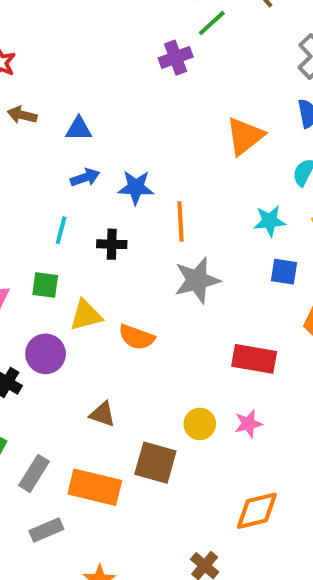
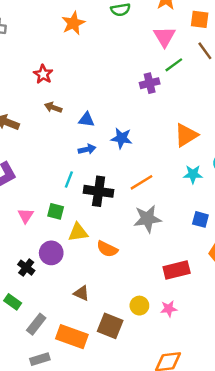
blue star: (136, 187) -> (122, 138), moved
cyan star: (270, 221) -> (193, 174), moved
orange line: (181, 222) -> (141, 182), turned 55
black cross: (112, 244) -> (99, 191), size x1.6
red rectangle: (254, 359) -> (177, 270), turned -30

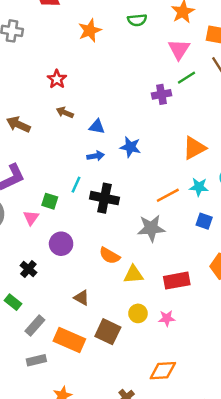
orange line: (141, 182) -> (168, 195), moved
green square: (56, 211) -> (50, 201), moved
blue square: (200, 219) -> (204, 221), moved
yellow triangle: (78, 232) -> (133, 274), moved
purple circle: (51, 253) -> (61, 244), moved

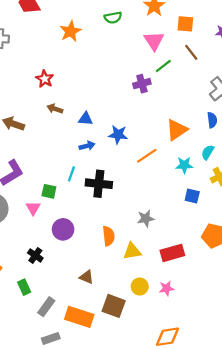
orange line: (168, 195) -> (147, 156), moved
gray star: (151, 228) -> (146, 218), moved, size x0.7
orange semicircle: (110, 256) -> (109, 236), turned -120
green rectangle: (13, 302) -> (24, 287), turned 32

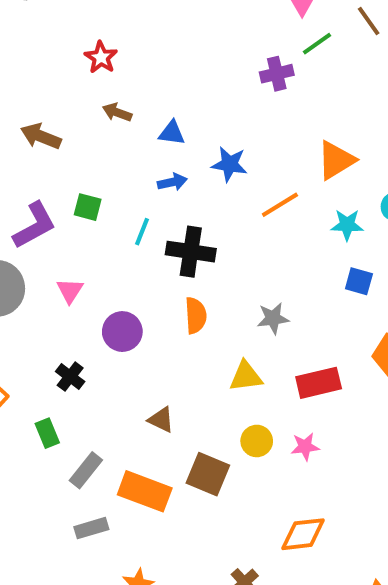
green square: (49, 191) -> (88, 207), moved
orange semicircle: (109, 236) -> (196, 315), moved

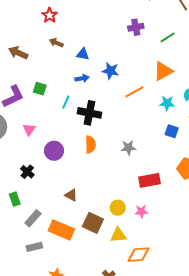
green line: (317, 44) -> (168, 37), moved
yellow triangle: (246, 376) -> (118, 235), moved

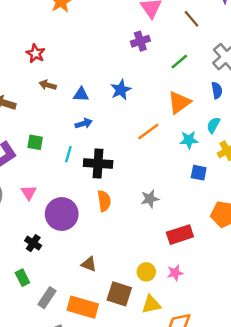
purple cross: (136, 27) -> (140, 41), moved
blue star: (111, 71) -> (121, 90), moved, turned -30
purple circle: (54, 151) -> (62, 214), size x1.4

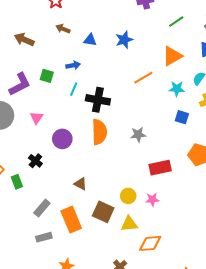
blue arrow: (84, 123) -> (73, 65), moved
orange semicircle: (104, 201) -> (99, 132), size x1.4
purple circle: (62, 214) -> (62, 139), size x0.7
green rectangle: (22, 278) -> (17, 182), moved
orange rectangle: (83, 307) -> (71, 220), turned 45

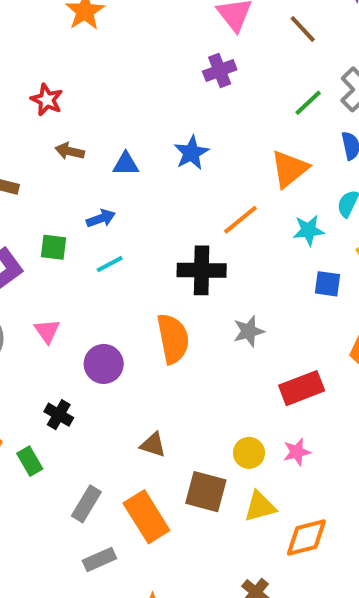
green line: (176, 22) -> (308, 103), moved
cyan line: (74, 89) -> (110, 264), turned 48
black cross: (98, 100) -> (202, 270), moved

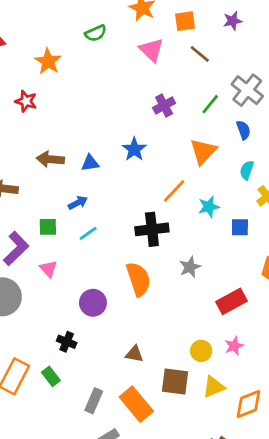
purple cross: (220, 70) -> (164, 106), moved
red star: (47, 100) -> (26, 101), moved
brown arrow: (70, 151) -> (50, 159), size x1.4
cyan star: (309, 230) -> (209, 207), moved
pink triangle: (47, 331) -> (49, 269), moved

